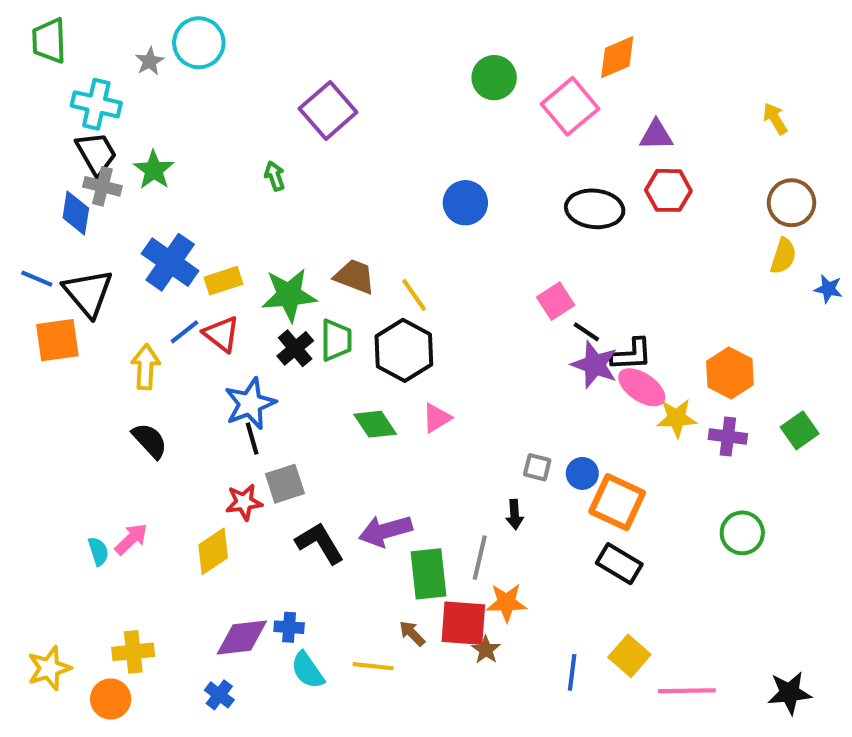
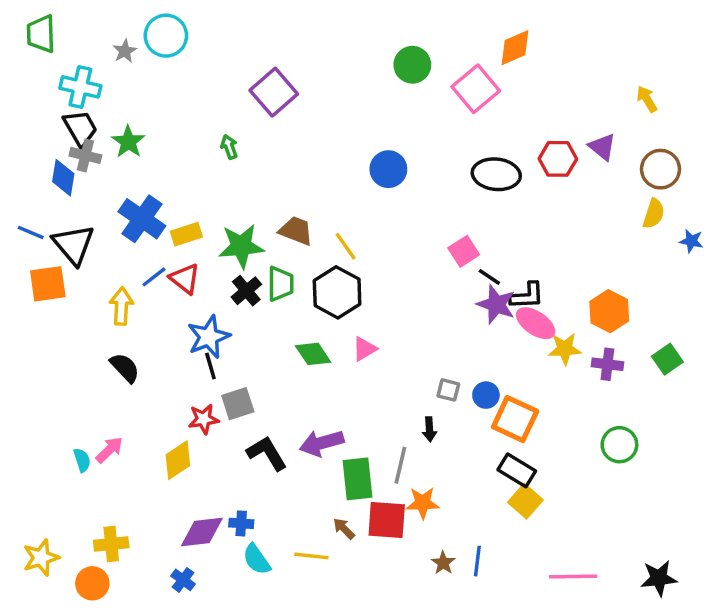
purple triangle: (656, 135) -> (602, 147), moved, turned 40
brown star: (486, 650) -> (443, 563), moved
yellow square: (629, 656) -> (525, 501), moved

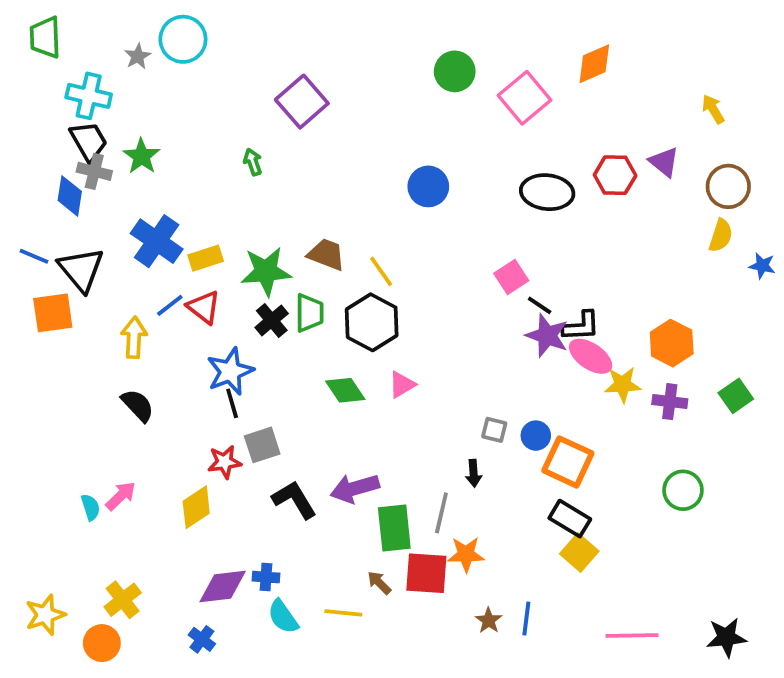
orange diamond: (515, 48) -> (594, 64), moved
yellow cross: (111, 544) -> (123, 600), turned -32

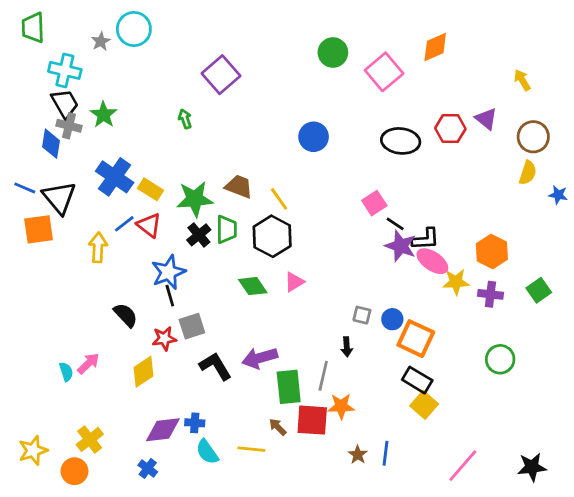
yellow rectangle: (206, 258) -> (150, 189), turned 50
black semicircle: (138, 405) -> (126, 315), moved
pink line: (632, 636) -> (463, 466), turned -48

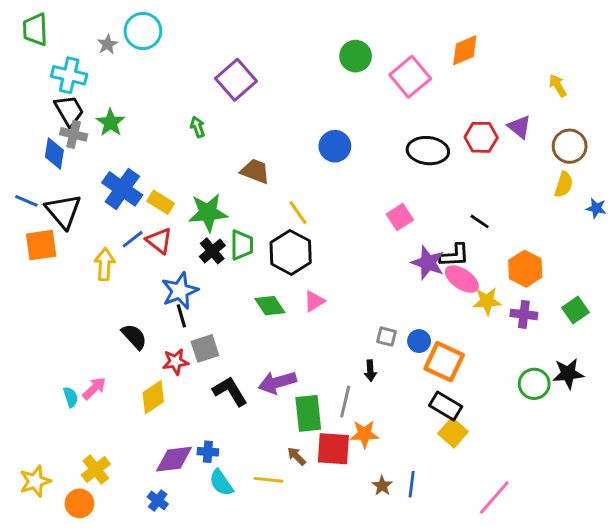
brown trapezoid: (239, 187) -> (255, 171), moved
black line: (395, 224) -> (480, 221), moved
black star: (532, 467) -> (568, 374), moved

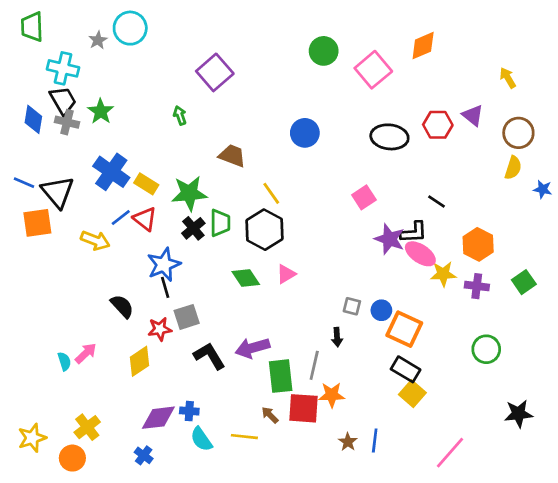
blue diamond: (54, 154) -> (33, 119), moved
yellow arrow: (105, 264) -> (95, 240), turned 108
black star: (568, 374) -> (518, 414), moved

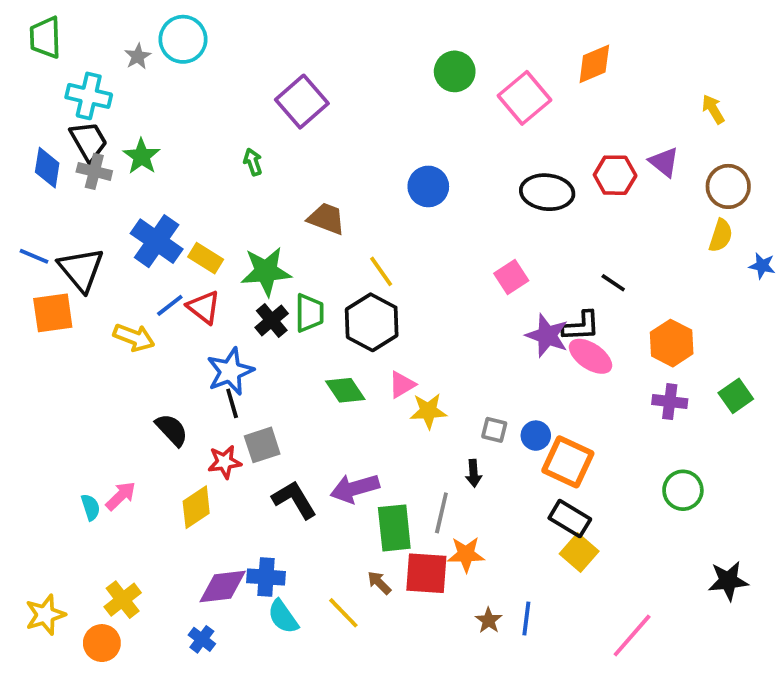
yellow star: (443, 274) -> (428, 411), moved
blue cross: (189, 411) -> (266, 577), size x1.4
yellow line: (244, 437) -> (343, 613), turned 40

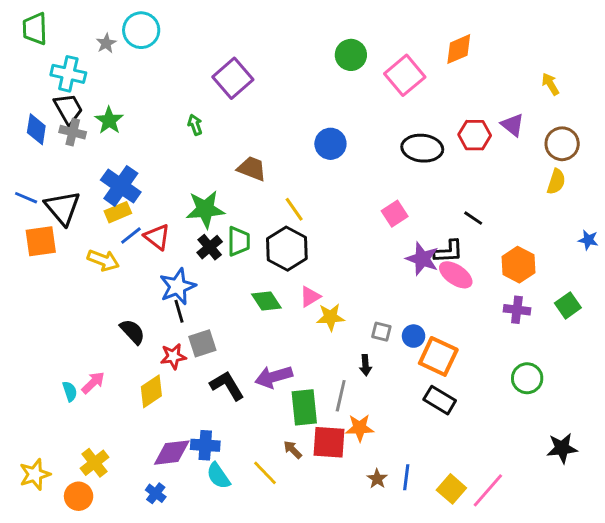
yellow rectangle: (206, 258) -> (118, 212), moved, turned -55
blue star: (762, 266) -> (588, 240), moved
yellow square: (579, 552) -> (451, 489), moved

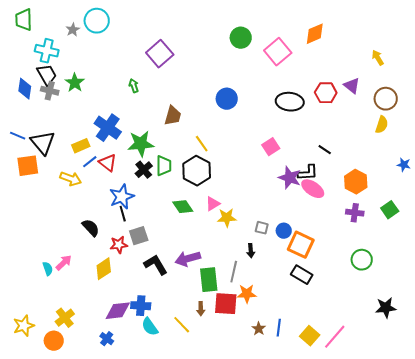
brown trapezoid: (252, 169) -> (173, 116), turned 85
blue cross: (121, 186) -> (108, 128), moved
brown arrow: (293, 450) -> (201, 309), turned -136

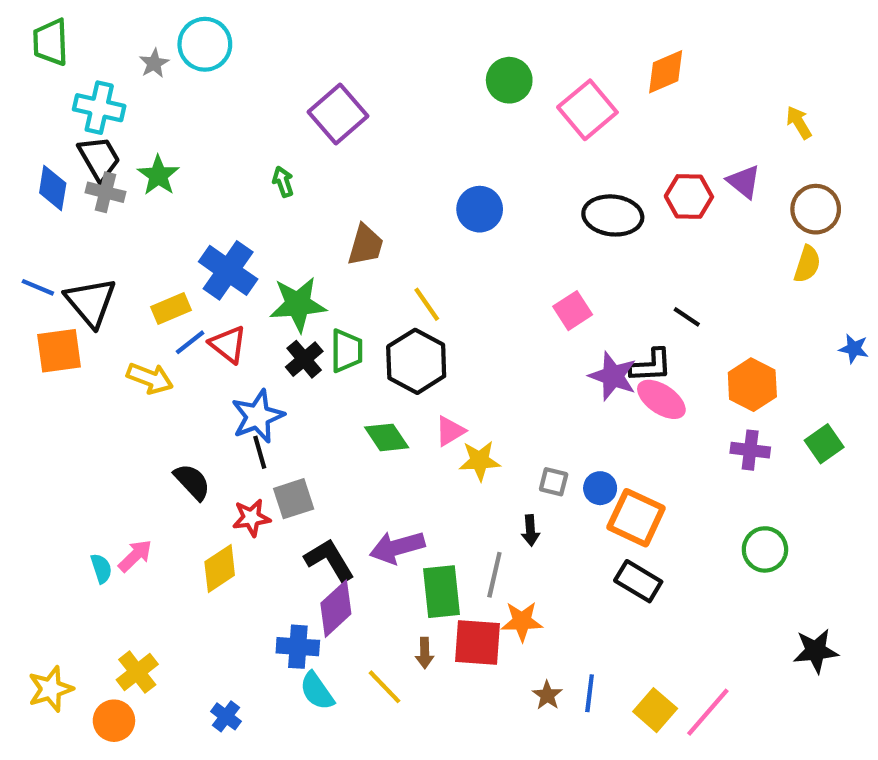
purple diamond: (118, 311) -> (336, 609), moved, turned -36

